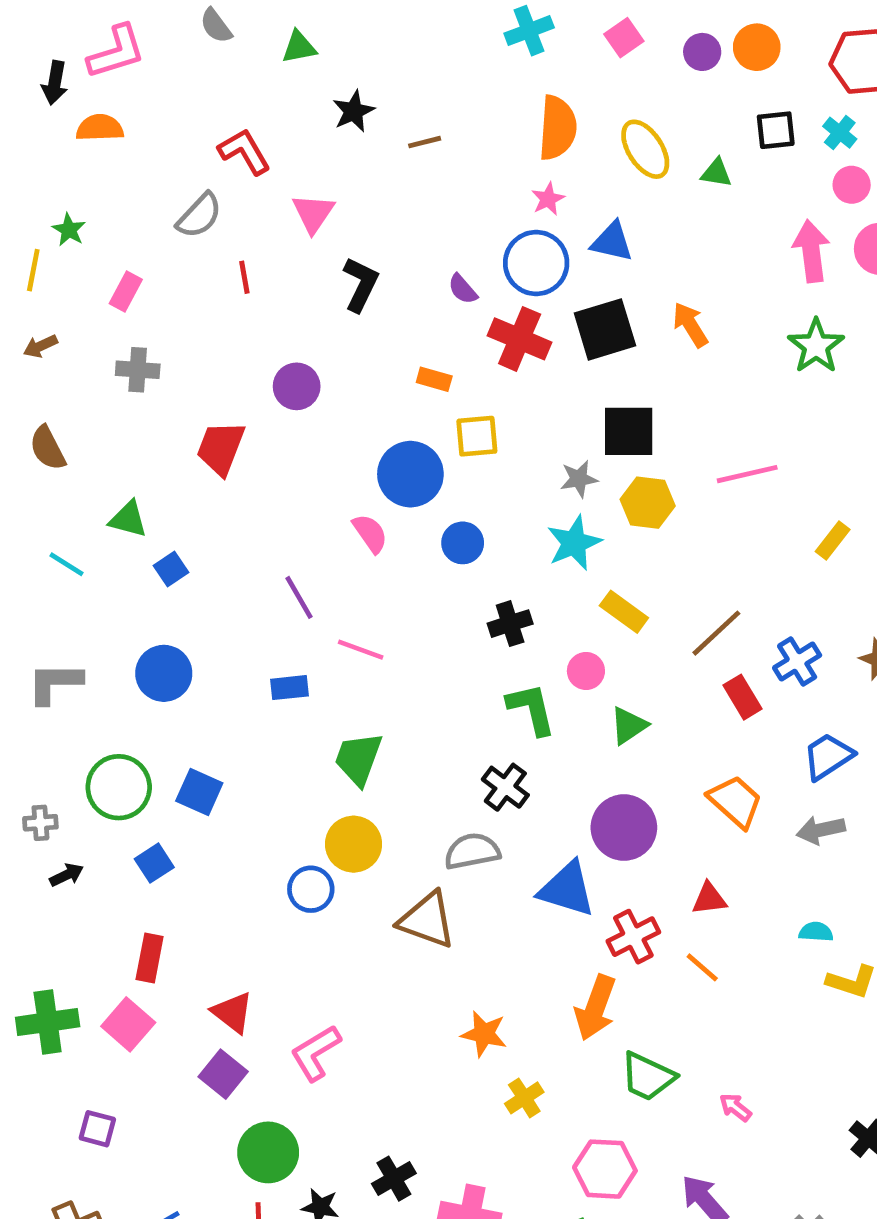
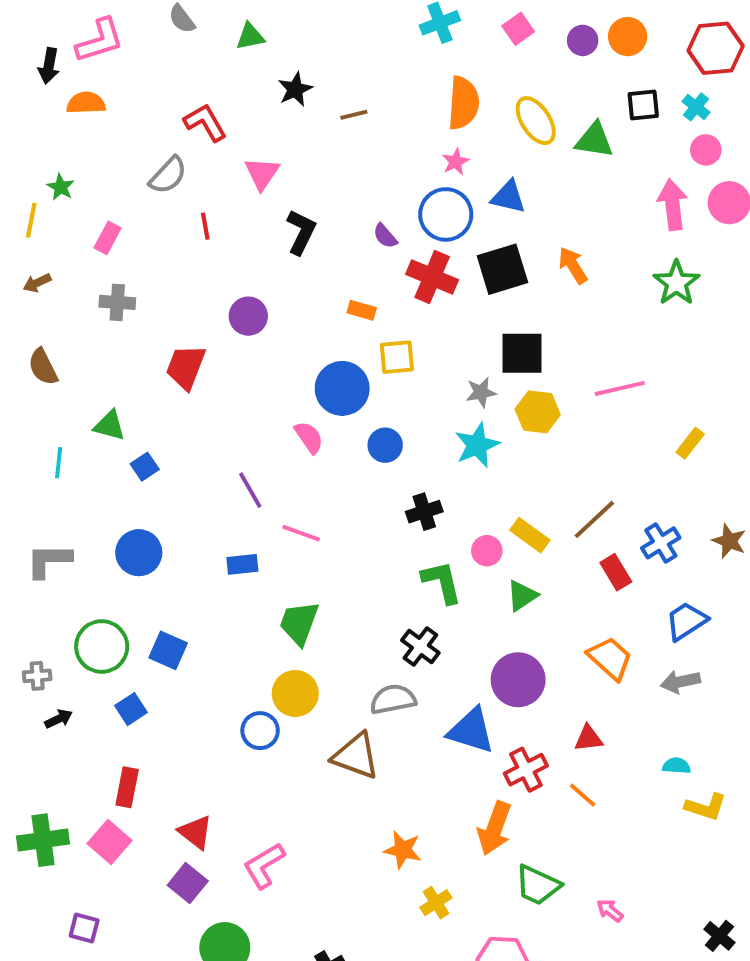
green triangle: (716, 173) -> (594, 140), size x1.5
cyan line: (67, 564) -> (59, 463), turned 64
yellow rectangle: (624, 612) -> (530, 535), moved

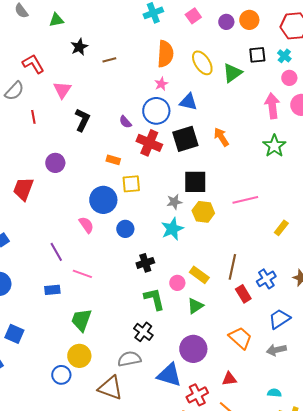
green triangle: (594, 140) -> (232, 73), turned -45
brown line: (594, 519) -> (232, 267), turned -35

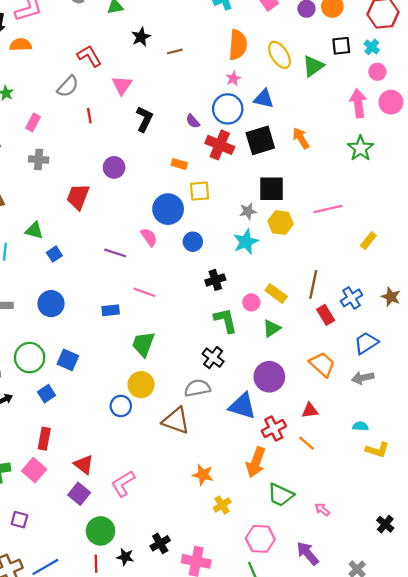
purple line: (56, 252) -> (115, 253), moved, turned -42

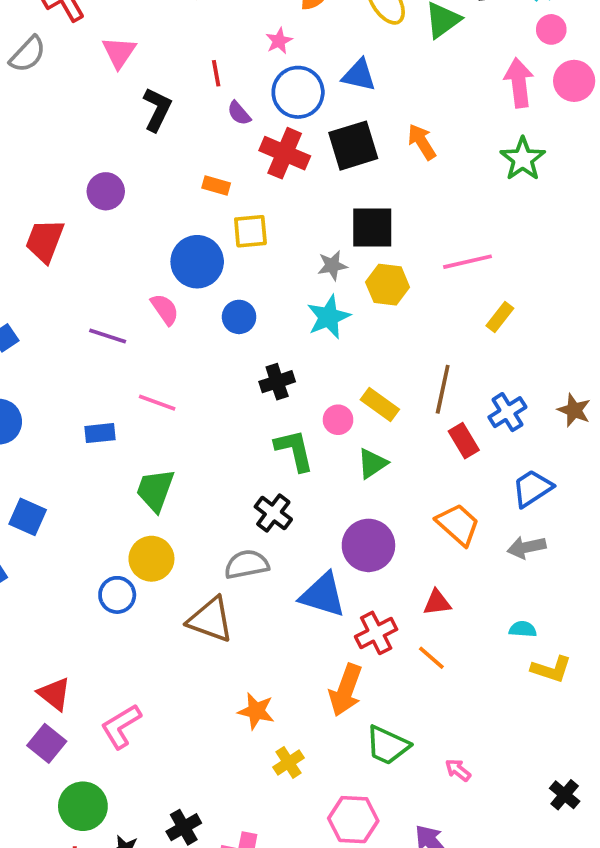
pink star: (233, 79) -> (279, 41), moved
red line: (89, 116) -> (216, 73), moved
yellow rectangle: (368, 241) -> (500, 317), moved

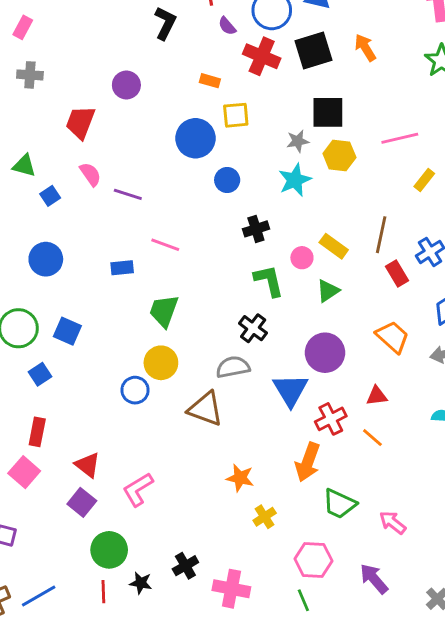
pink semicircle: (165, 309) -> (90, 174), moved
blue triangle: (323, 595) -> (290, 390), turned 42
pink arrow: (458, 770) -> (393, 523), size x1.4

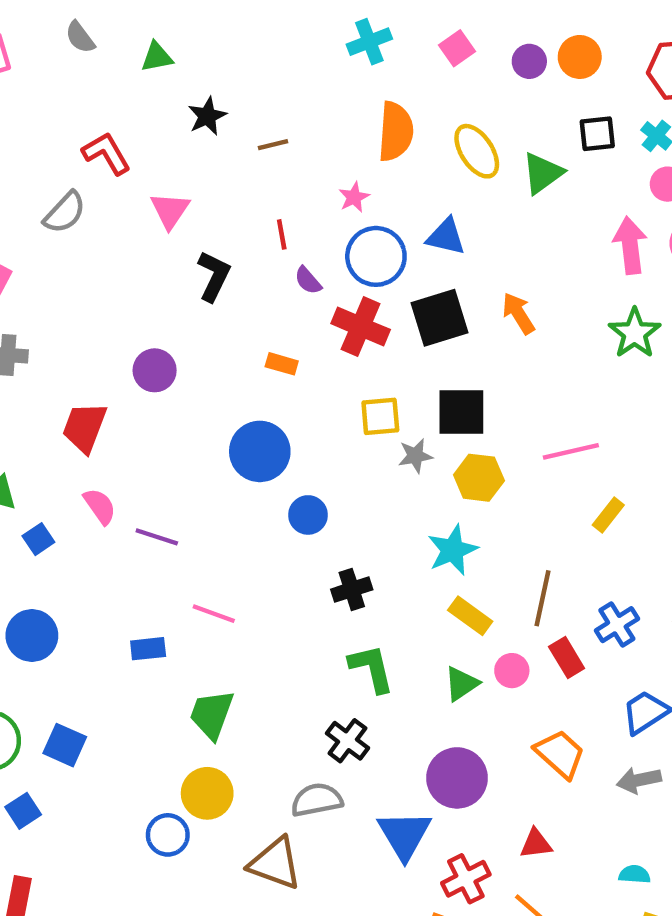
yellow square: (236, 115) -> (380, 416), moved
cyan star: (295, 180) -> (453, 550), moved
pink circle: (302, 258) -> (512, 671), moved

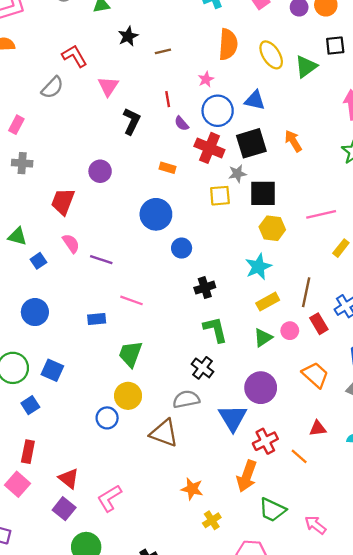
gray star: (415, 456) -> (237, 174), moved
yellow rectangle: (470, 616) -> (268, 302), turned -65
red triangle: (536, 844) -> (318, 428), moved

